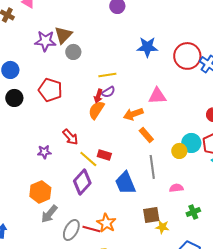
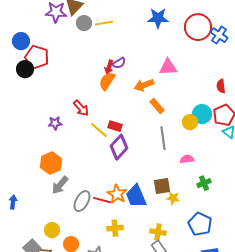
yellow line: (107, 75) -> (104, 23), moved
red pentagon: (50, 90) -> (37, 57), moved
purple diamond: (82, 182) -> (119, 147), moved
blue trapezoid: (125, 183) -> (136, 196), moved

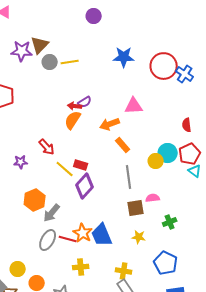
red arrow: (109, 67) -> (75, 106), turned 80
orange hexagon: (51, 163) -> (35, 200), moved
gray arrow: (60, 185) -> (52, 213), moved
brown square: (162, 186) -> (136, 208), moved

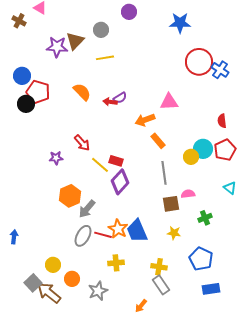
blue star: (124, 57) -> (180, 23), moved
gray circle: (50, 62) -> (101, 30), moved
orange semicircle: (73, 120) -> (82, 92), moved, turned 102
cyan triangle: (195, 171) -> (230, 188), moved

